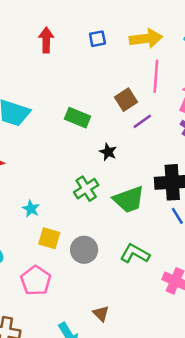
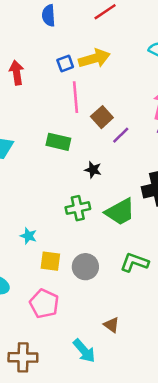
yellow arrow: (146, 39) -> (94, 58), moved
pink line: (156, 76) -> (76, 97), moved
green cross: (86, 189) -> (78, 208), turned 30

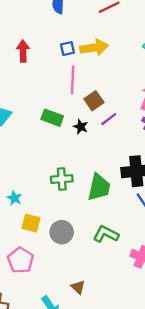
black star: (93, 170) -> (81, 127), moved
green trapezoid: (120, 212) -> (99, 187), turned -56

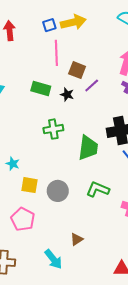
brown square: (94, 101) -> (77, 70), turned -30
green cross: (62, 179) -> (53, 129), moved
brown triangle: (78, 287) -> (77, 239), turned 48

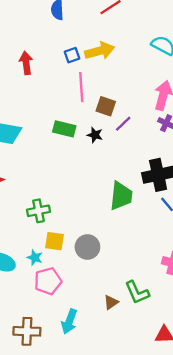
green cross: (53, 129) -> (38, 211), moved
cyan star: (13, 164) -> (35, 258), moved
green L-shape: (98, 189) -> (137, 292), moved, turned -135
pink pentagon: (23, 219) -> (48, 281), turned 30
cyan arrow: (53, 259) -> (69, 321), moved, turned 60

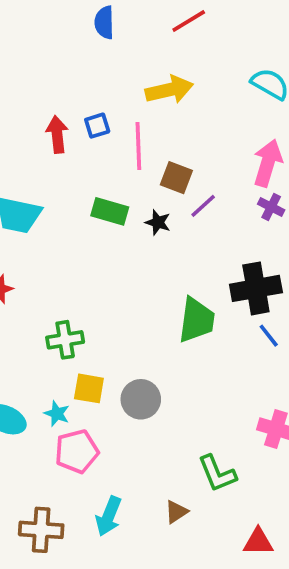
blue square: (72, 55) -> (97, 126), moved
red arrow: (26, 63) -> (57, 134), moved
brown triangle: (111, 302) -> (176, 512), moved

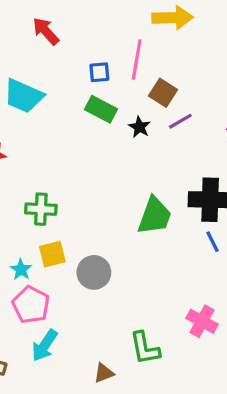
blue square: (97, 126) -> (99, 72), moved
red arrow: (57, 134) -> (46, 31), moved, turned -48
yellow square: (89, 388) -> (52, 254), turned -36
pink pentagon: (77, 451) -> (31, 305), turned 30
cyan arrow: (109, 516) -> (45, 345), moved

